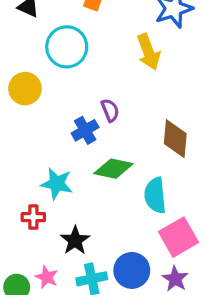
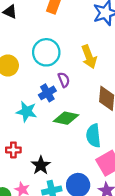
cyan circle: (67, 47) -> (46, 52), moved
yellow arrow: (148, 52) -> (89, 57), moved
cyan star: (57, 184) -> (27, 112), moved

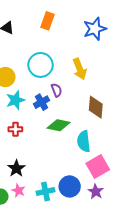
cyan star: (27, 112) -> (15, 100), moved, turned -30
red cross: (13, 150) -> (15, 129), moved
black star: (41, 165) -> (16, 168), moved

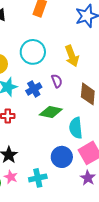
purple semicircle: (57, 90) -> (57, 81), moved
blue circle: (70, 186) -> (62, 157), moved

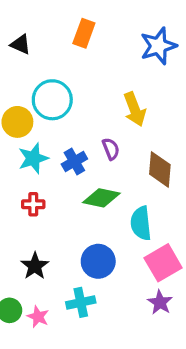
cyan circle: (33, 52) -> (52, 100), moved
blue circle: (62, 157) -> (98, 261), moved
pink star: (11, 177) -> (38, 317), moved

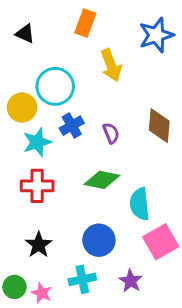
yellow arrow: (135, 109) -> (111, 65), moved
blue cross: (74, 162) -> (72, 126), moved
brown diamond: (160, 169) -> (159, 126), moved
red cross: (33, 204) -> (37, 186), size x1.5
purple star: (160, 302) -> (131, 281), moved

